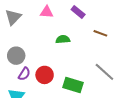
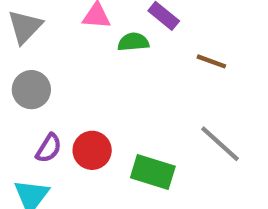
green semicircle: (63, 39) -> (133, 42), moved
gray circle: (16, 56) -> (31, 90), moved

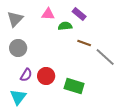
brown line: (211, 61) -> (84, 43), moved
gray line: (220, 144) -> (105, 57), moved

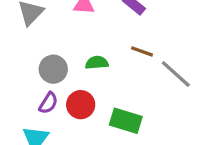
green semicircle: (65, 26) -> (97, 63), moved
gray circle: (18, 48) -> (53, 69), moved

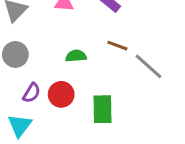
gray circle: (53, 69) -> (15, 54), moved
green rectangle: (126, 121) -> (103, 109), turned 72

